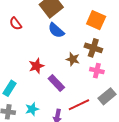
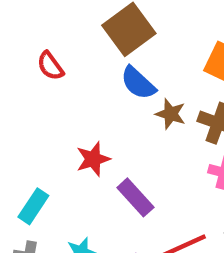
brown star: (73, 59) -> (171, 114), moved

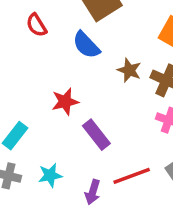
blue semicircle: (138, 83) -> (86, 45), moved

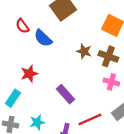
blue semicircle: (86, 45) -> (43, 38), moved
red star: (65, 102) -> (29, 74), moved

